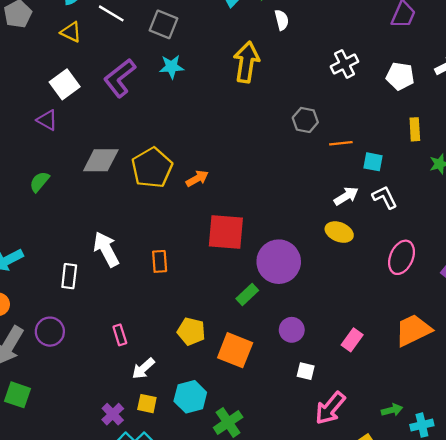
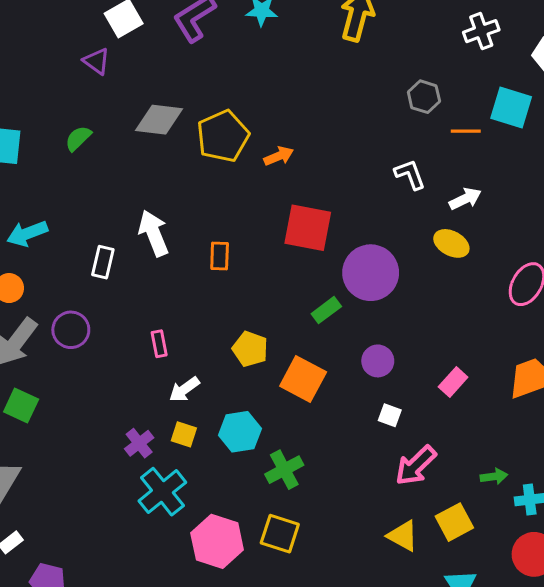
cyan square: (373, 162) -> (511, 107), moved, size x1.6
white L-shape: (385, 197) -> (410, 174), moved

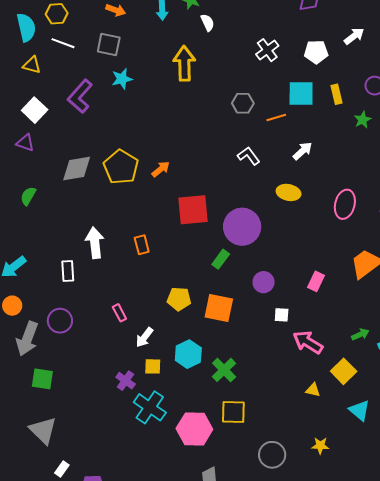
white arrow: (465, 199) -> (303, 151), moved
white arrow: (154, 233) -> (95, 243), turned 32
pink arrow: (416, 466) -> (308, 342), turned 92
yellow triangle: (403, 536) -> (313, 390), size x0.7

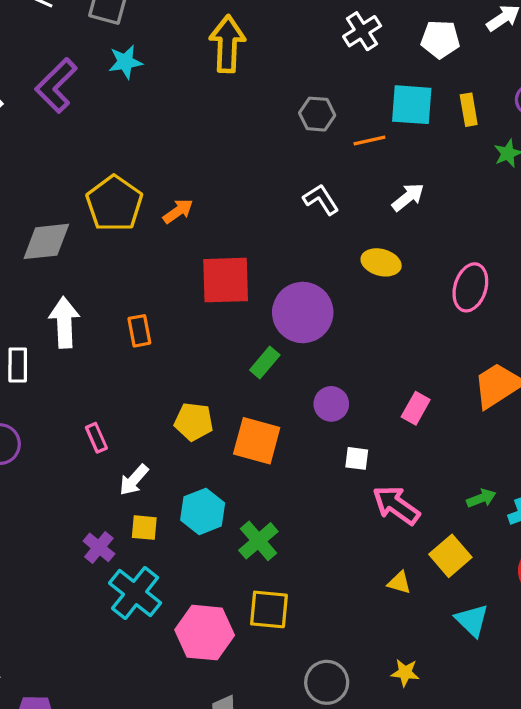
gray diamond: (77, 169) -> (46, 241), moved

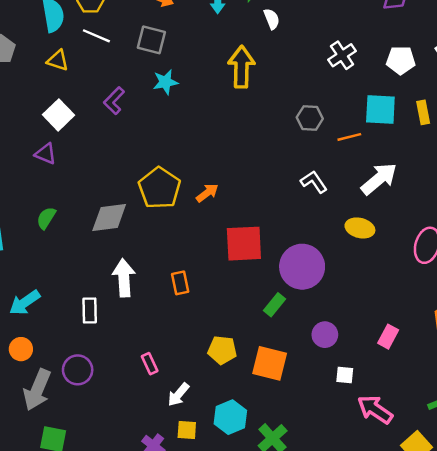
purple L-shape: (56, 85) -> (114, 101), size x0.7
white arrow: (408, 197) -> (379, 179), size x1.5

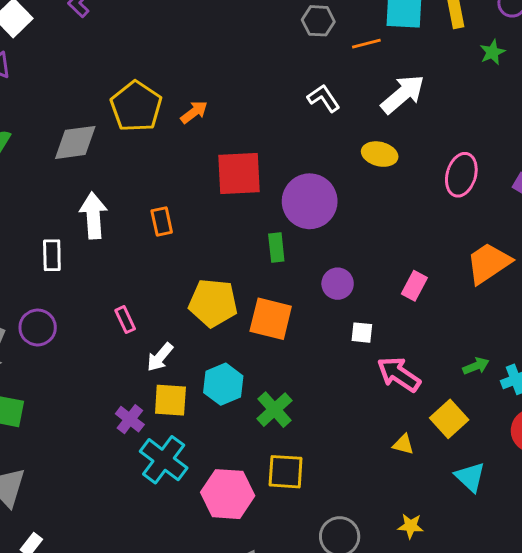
green rectangle: (275, 305) -> (276, 248), turned -45
yellow pentagon: (222, 350) -> (213, 303), size x1.4
yellow square: (187, 430) -> (170, 400), size x1.4

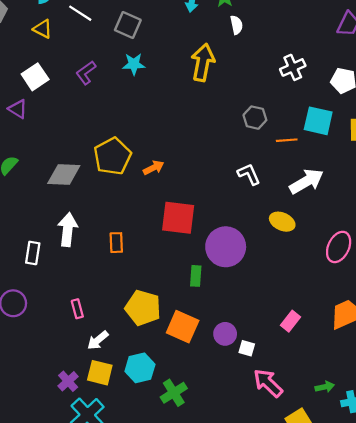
purple circle: (338, 284) -> (225, 334), moved

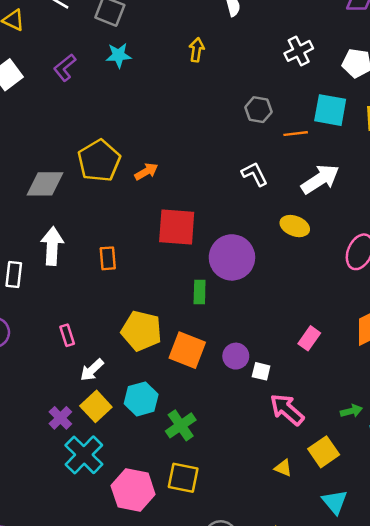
yellow arrow: (203, 62) -> (197, 50), size x0.6
yellow square: (100, 373) -> (96, 406), turned 36

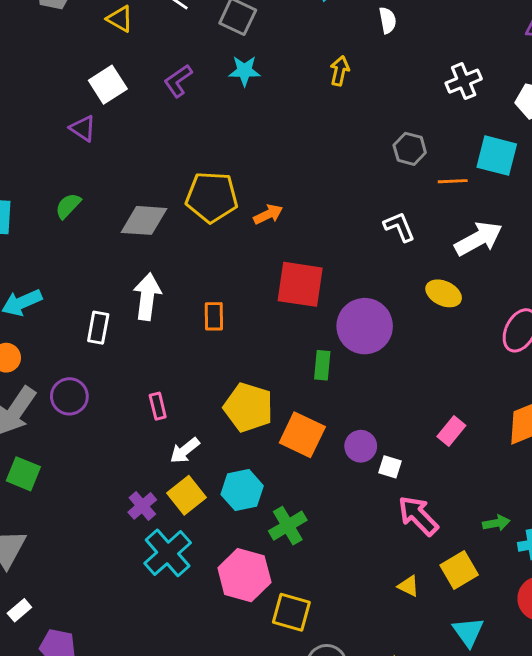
yellow pentagon: (99, 161) -> (212, 197), turned 30
yellow square: (183, 478) -> (291, 612), moved
pink hexagon: (133, 490) -> (244, 575), moved

